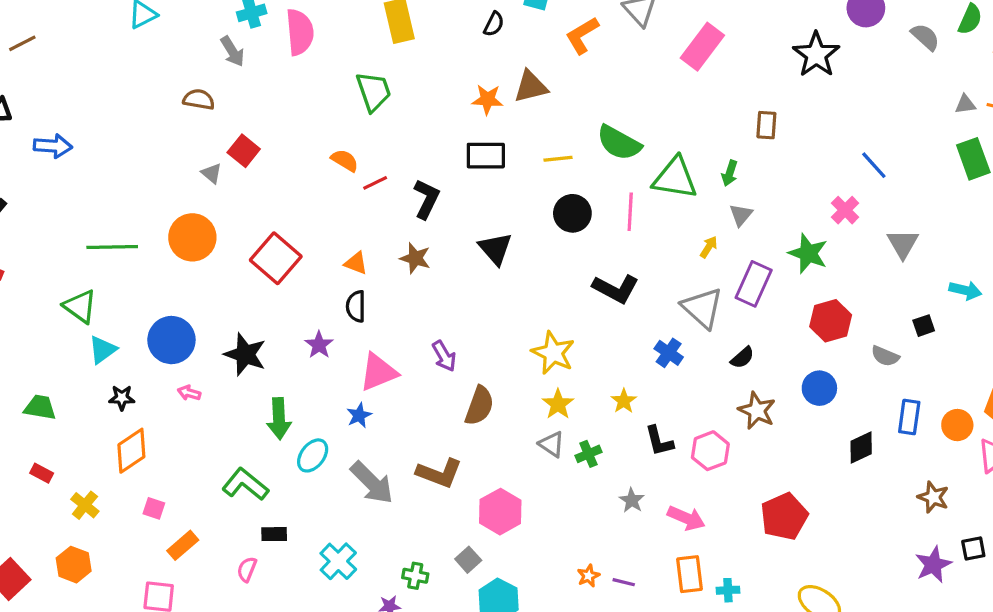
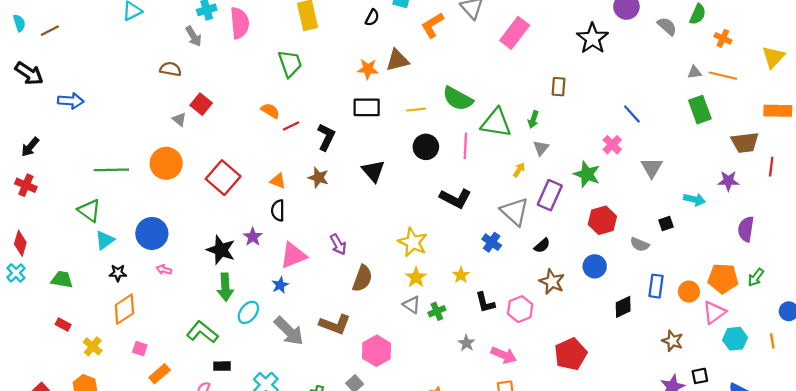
black star: (245, 354) -> (221, 250), moved

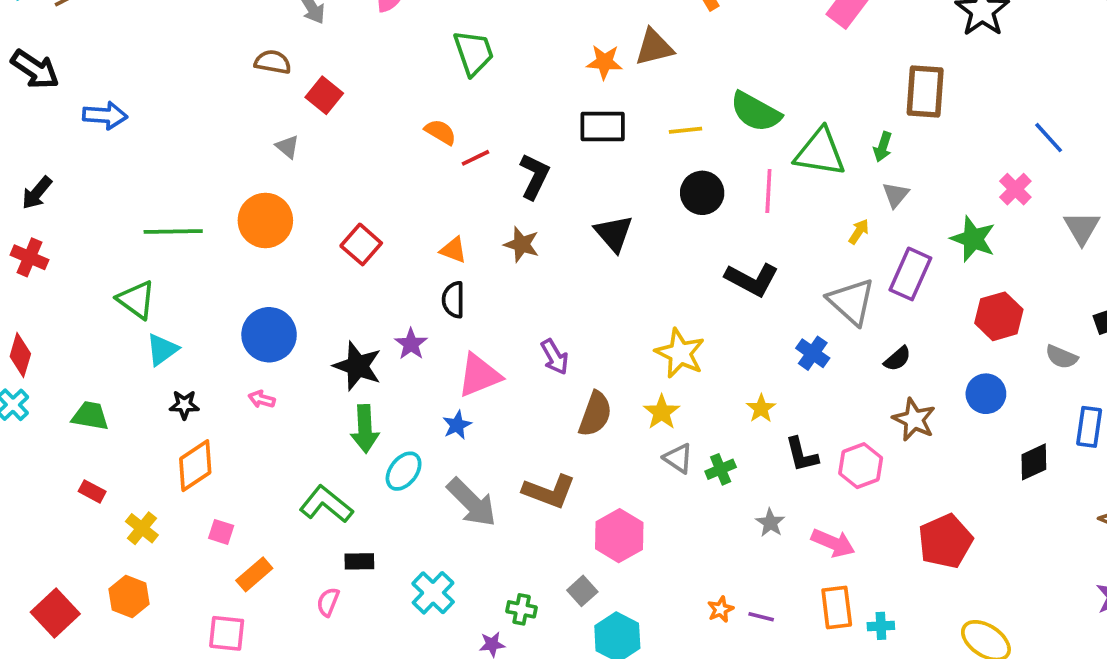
brown rectangle: (559, 87) -> (925, 91), size x1.6
red square: (201, 104) -> (324, 95), moved
red square: (223, 178) -> (361, 244), size x0.7
blue circle: (152, 233) -> (269, 335), moved
yellow star: (416, 277) -> (662, 412), moved

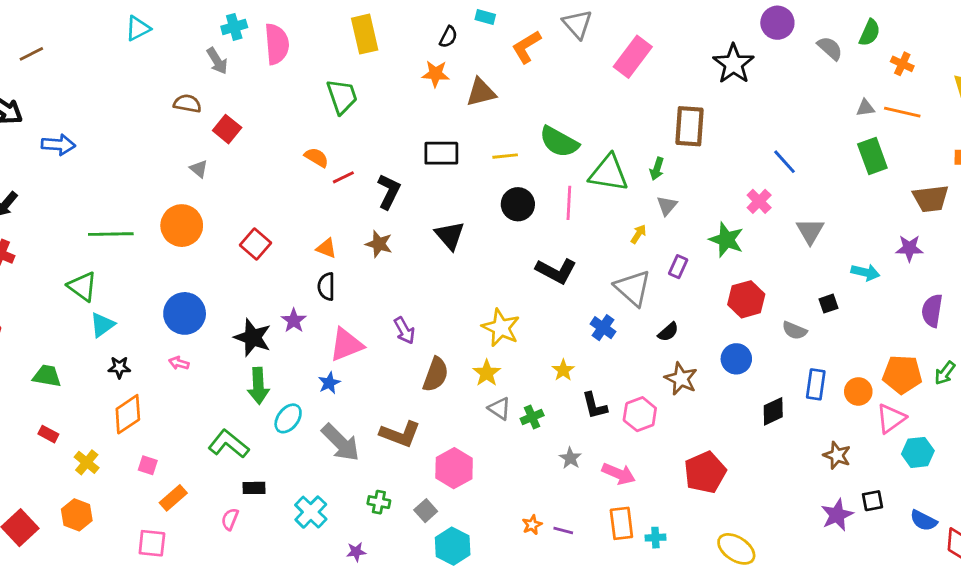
orange star: (604, 62) -> (436, 74), moved
purple rectangle: (910, 274) -> (678, 267), size x0.6
green cross: (522, 609) -> (379, 502), moved

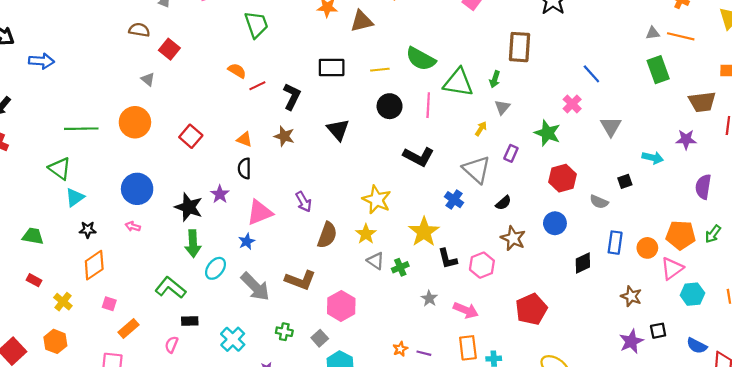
yellow star: (563, 370) -> (424, 232), size x1.8

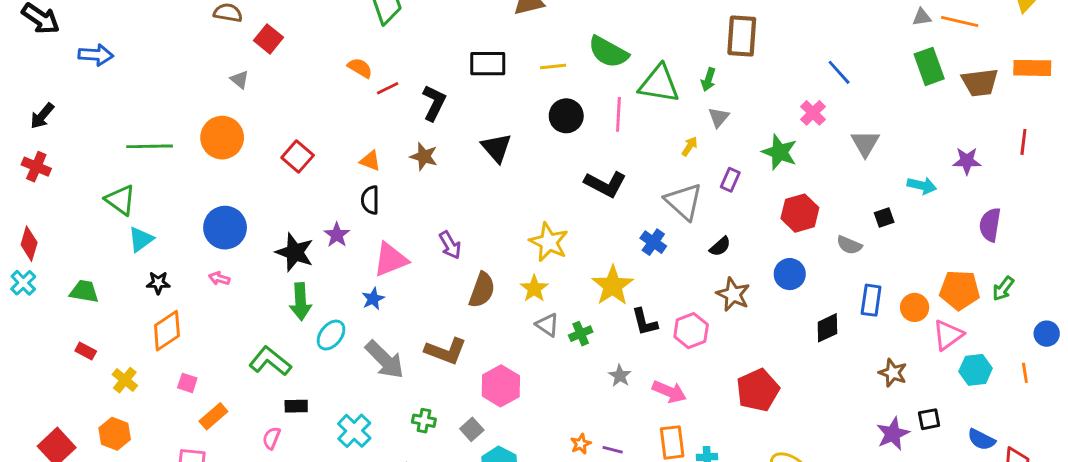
brown trapezoid: (702, 102) -> (980, 82), moved

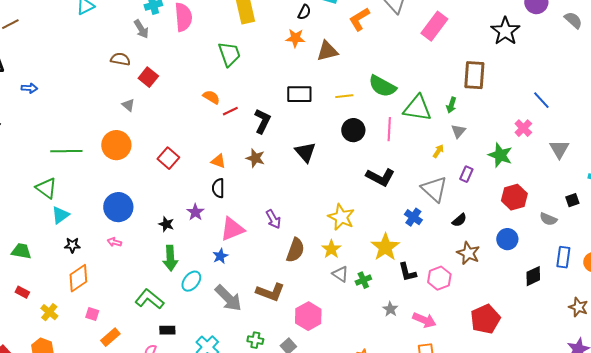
blue arrow: (96, 55) -> (29, 88), size x0.7
black star: (295, 252) -> (166, 224), size x0.6

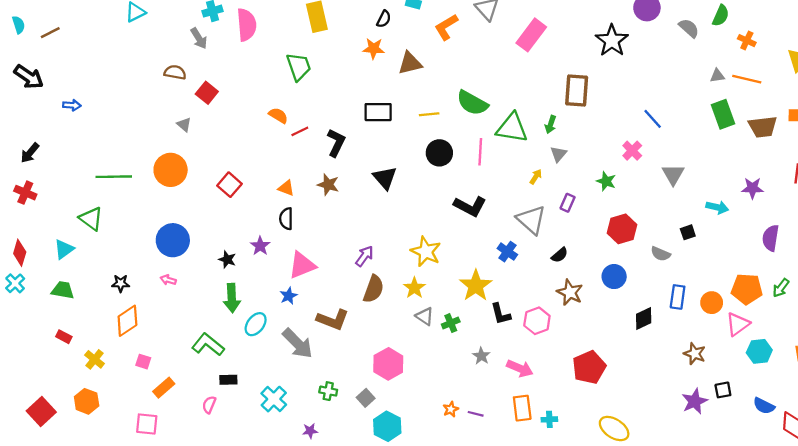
green star: (500, 155) -> (606, 181), size x0.7
cyan triangle: (60, 215) -> (64, 249), moved
purple arrow: (273, 219) -> (365, 256), moved, turned -114
brown L-shape: (270, 292) -> (333, 320), moved

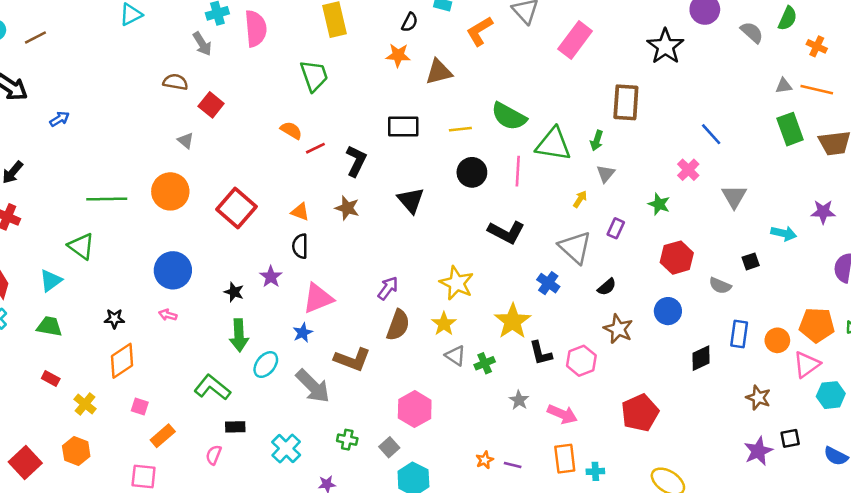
blue arrow: (72, 105) -> (60, 119), turned -36
red square: (230, 185) -> (236, 208), size x1.4

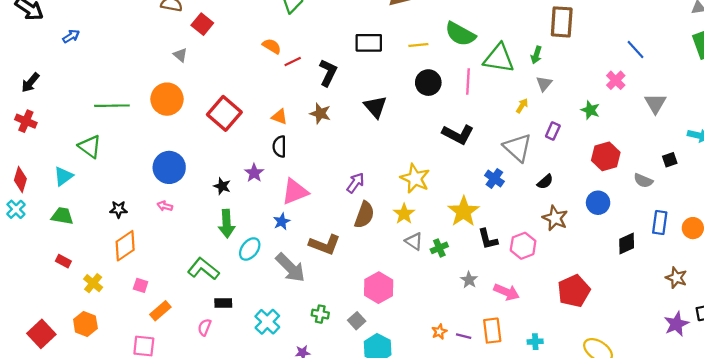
orange rectangle: (565, 459) -> (492, 331), moved

